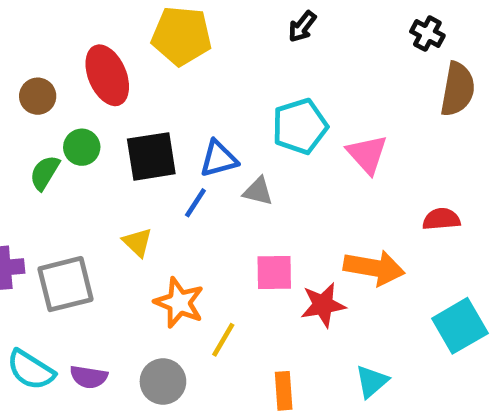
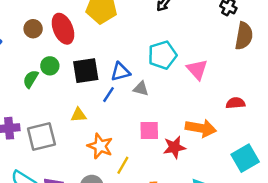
brown circle: (38, 96) -> (33, 29), moved
yellow triangle: (137, 242) -> (79, 115), turned -49

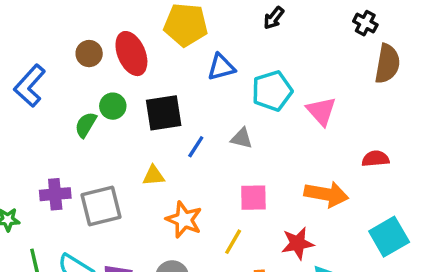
blue triangle: (121, 72) -> (221, 67), moved
red star: (174, 147) -> (298, 243), moved
yellow line: (123, 165) -> (233, 242), moved

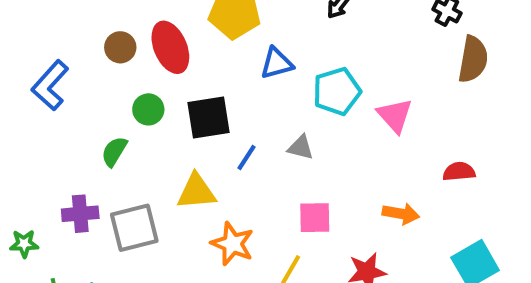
green semicircle: (86, 125) -> (114, 152), moved
yellow triangle: (153, 176) -> (196, 192), size x1.5
orange arrow: (326, 194) -> (401, 214), size x0.7

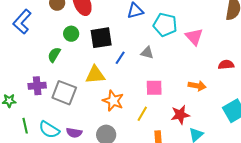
cyan pentagon: (337, 91) -> (165, 25), turned 30
gray square: (134, 228) -> (64, 93), turned 35

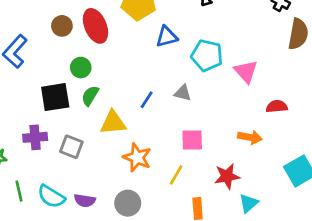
black square: (101, 38) -> (55, 97), moved
green semicircle: (54, 55) -> (90, 96), moved
red semicircle: (226, 65) -> (277, 106), moved
gray square: (64, 93) -> (71, 147), size x0.7

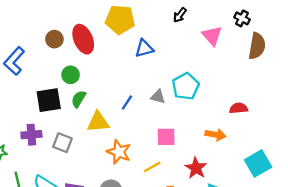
cyan pentagon: (207, 55) -> (186, 86), moved, turned 30
pink triangle: (246, 72) -> (212, 36), moved
yellow line: (176, 175) -> (152, 167), turned 30
red star: (227, 176) -> (196, 168), turned -30

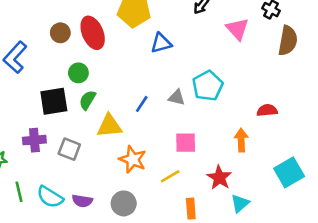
orange arrow: (216, 135) -> (241, 140), turned -102

